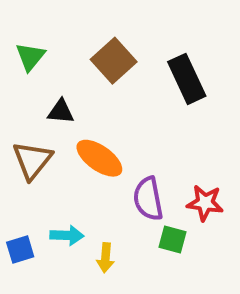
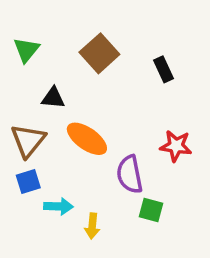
black rectangle: (187, 79) -> (163, 69), size x0.6
red star: (205, 203) -> (176, 146), moved
blue square: (20, 250) -> (28, 182), moved

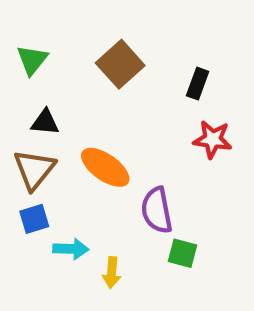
black rectangle: (163, 69) -> (198, 84), turned 45
black triangle: (53, 98) -> (45, 122), moved
red star: (176, 146) -> (213, 139), moved

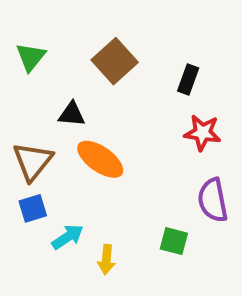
black triangle: (45, 122) -> (72, 114), moved
purple semicircle: (157, 210) -> (213, 200), moved
cyan arrow: (71, 249) -> (68, 237), turned -36

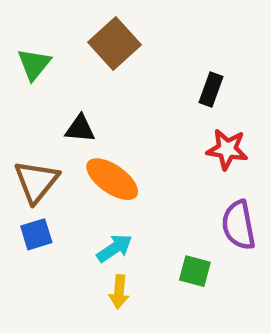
brown square: (115, 61) -> (114, 44), moved
cyan arrow: (68, 237) -> (114, 248), moved

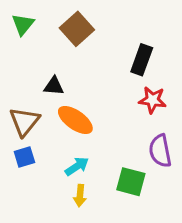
green triangle: (34, 64) -> (23, 24), moved
black rectangle: (211, 89) -> (142, 60), size x1.4
green square: (195, 271) -> (131, 182), size x1.4

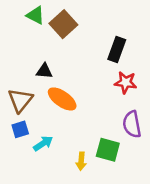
green triangle: (23, 24) -> (35, 15), moved, turned -42
cyan arrow: (77, 166) -> (43, 143), moved
yellow arrow: (80, 196) -> (81, 161), moved

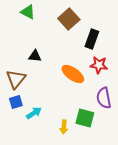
brown square: (63, 24) -> (69, 19), moved
orange ellipse: (62, 99) -> (73, 74), moved

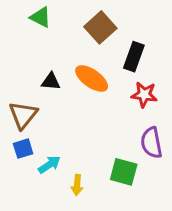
orange ellipse: (73, 74) -> (92, 79), moved
yellow arrow: (64, 127) -> (77, 185), moved

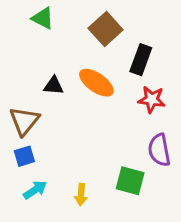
cyan arrow: (49, 165) -> (35, 190), moved

